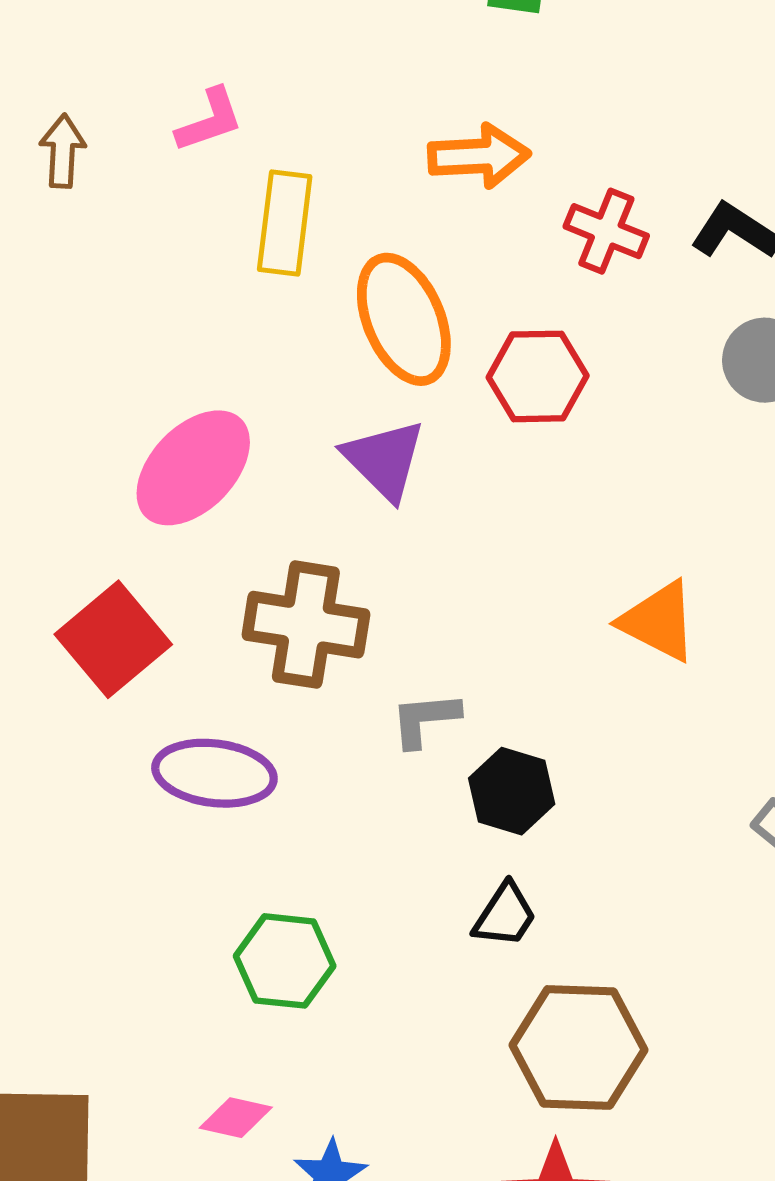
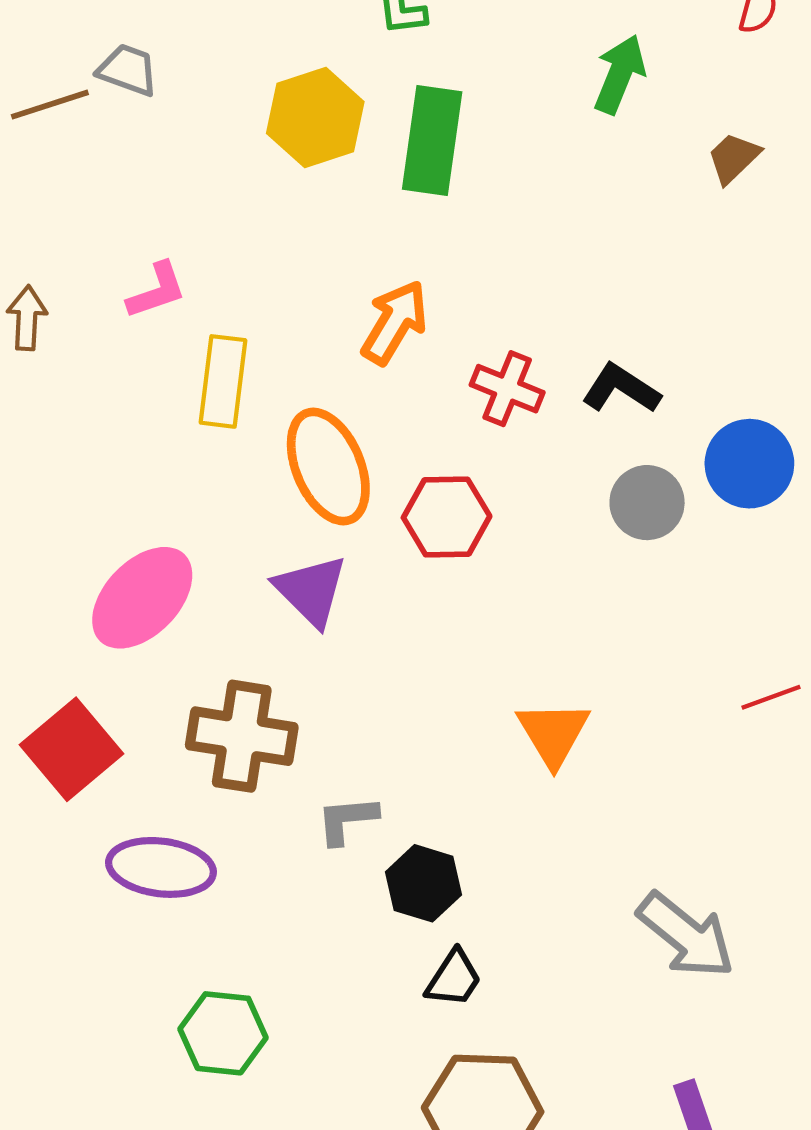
orange arrow: (479, 156) -> (395, 322), turned -56
orange triangle: (659, 621) -> (553, 733), turned 32
black trapezoid: (505, 915) -> (454, 978), moved

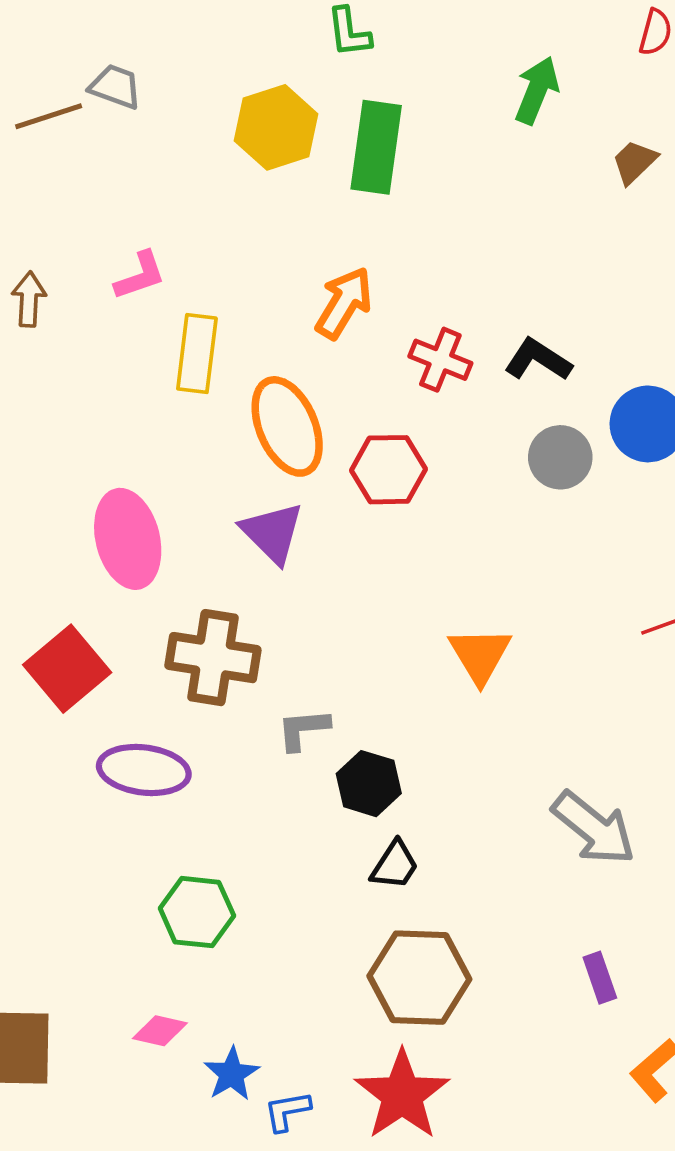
pink ellipse: (142, 598) -> (128, 539), turned -58

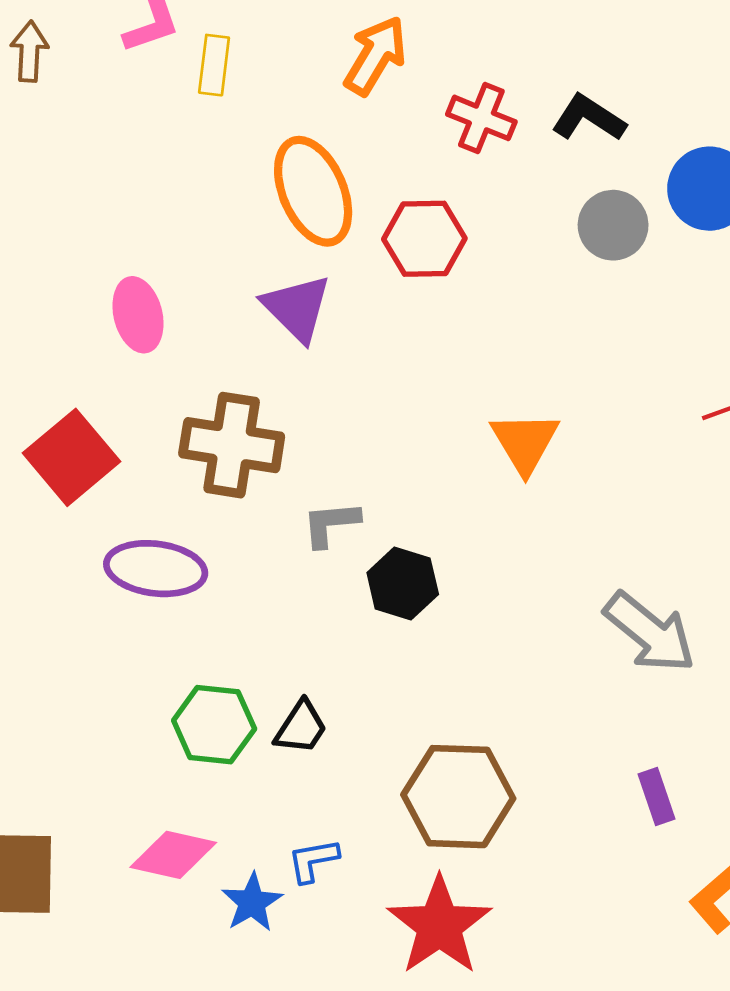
yellow rectangle: (197, 354) -> (214, 65), moved, size x0.7
pink ellipse: (128, 539) -> (138, 315), size x0.7
black trapezoid: (395, 865) -> (301, 727), moved
pink diamond: (160, 1031) -> (173, 855), size x1.4
blue L-shape: (287, 1111) -> (313, 860), moved

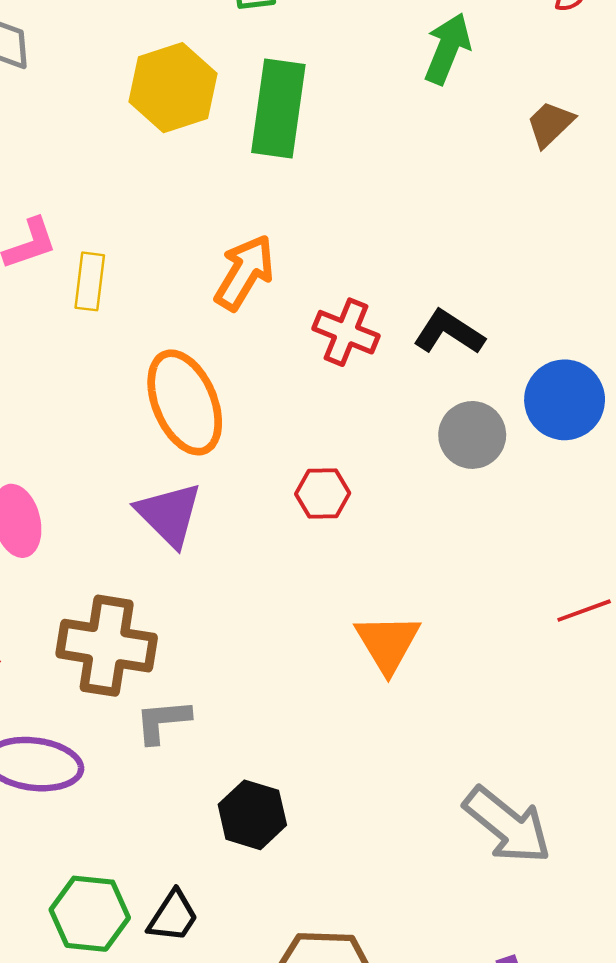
red hexagon: (424, 239) -> (323, 494), moved, size x0.7
gray L-shape: (331, 524) -> (163, 721), moved
black hexagon: (403, 584) -> (252, 815), moved

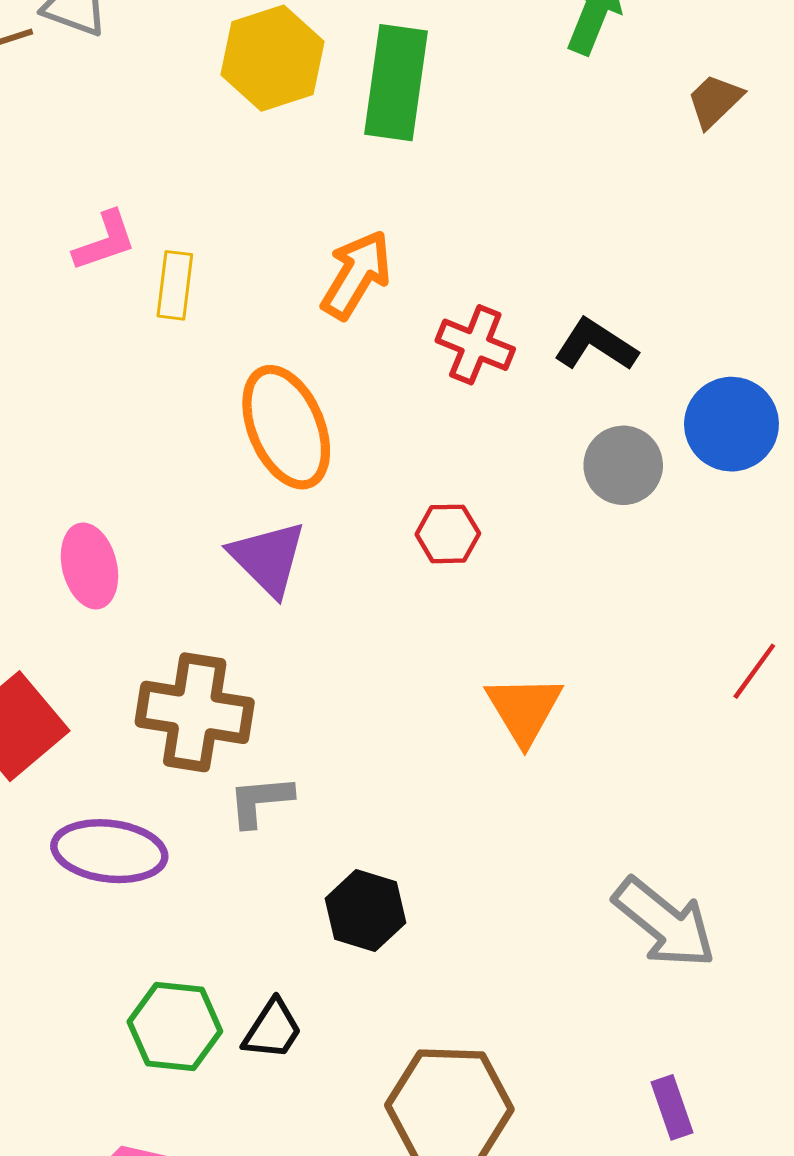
red line: (584, 611) -> (754, 671), turned -34

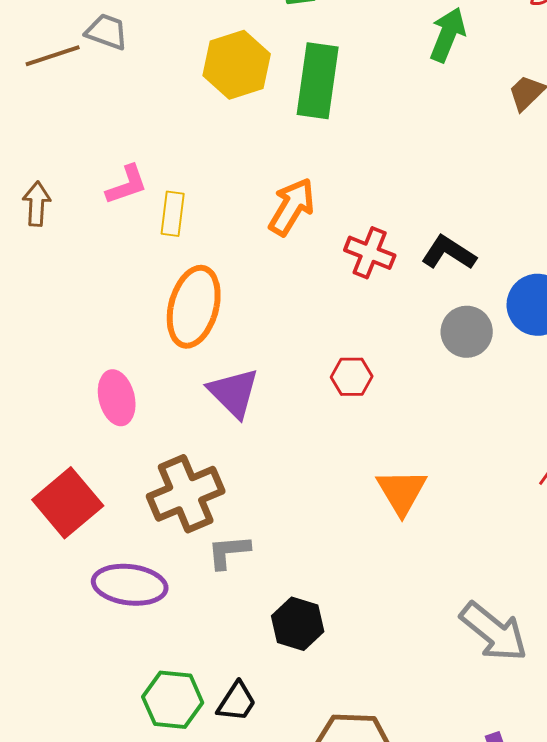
orange ellipse: (286, 427) -> (194, 307), moved, turned 38
brown cross: (195, 712) -> (186, 494), turned -32

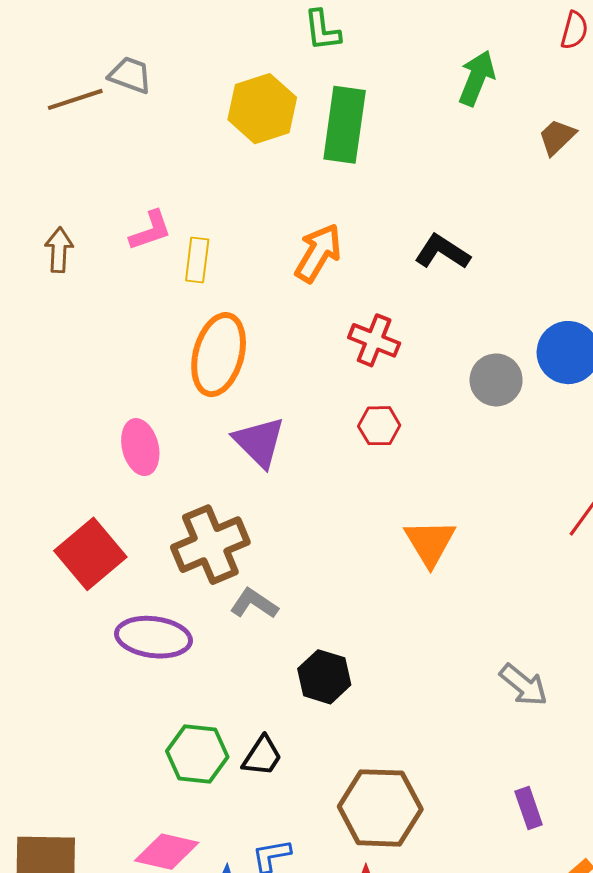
red cross: (370, 253) -> (374, 340), moved
black L-shape: (449, 253) -> (442, 252), moved
gray L-shape: (229, 552) -> (254, 604), turned 39
gray arrow: (494, 632) -> (523, 685), size x0.7

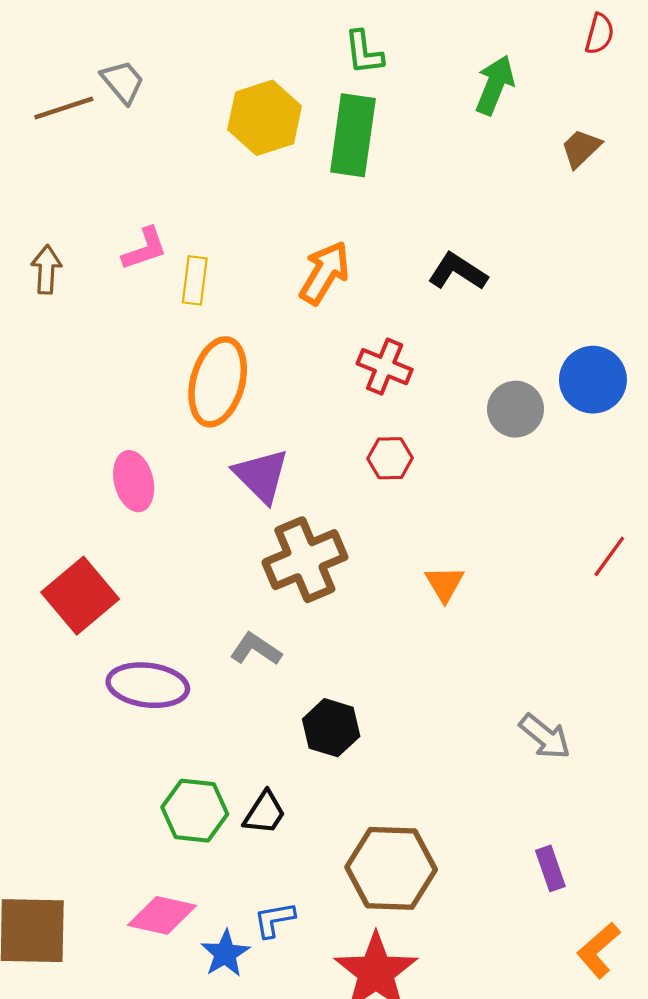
green L-shape: (322, 30) -> (364, 52), moved
gray trapezoid: (130, 75) -> (123, 82), turned 30
orange triangle: (430, 543) -> (445, 584), size x0.7
brown cross: (210, 545) -> (305, 560), moved

